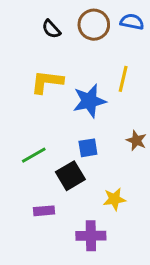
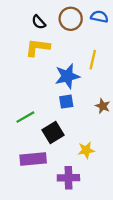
yellow L-shape: (47, 82) -> (38, 47), moved
blue square: (88, 148) -> (66, 102), moved
purple rectangle: (44, 211) -> (33, 159), size x1.6

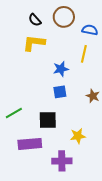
blue semicircle: (99, 17) -> (90, 30), moved
blue star: (67, 76) -> (61, 69), size x0.7
green line: (25, 117) -> (14, 113), moved
black square: (53, 132) -> (48, 120), turned 30

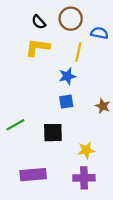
yellow line: (84, 54) -> (78, 52), moved
purple rectangle: (30, 144) -> (33, 175), moved
purple cross: (62, 161) -> (84, 178), moved

